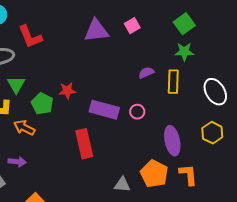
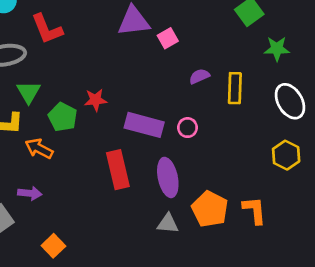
pink square: (132, 26) -> (168, 38), moved
green star: (184, 52) -> (277, 49), moved
purple ellipse: (172, 141) -> (168, 177), moved

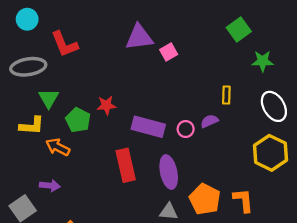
purple semicircle: (199, 76) -> (209, 121), moved
yellow rectangle: (235, 88) -> (226, 95), size x0.7
yellow hexagon: (286, 155) -> (270, 153), size x1.4

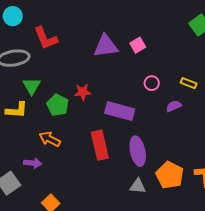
purple triangle: (139, 37) -> (106, 46), moved
yellow rectangle: (226, 95) -> (189, 83), turned -70
pink circle: (186, 129) -> (152, 83), moved
orange arrow: (58, 147) -> (50, 139), moved

